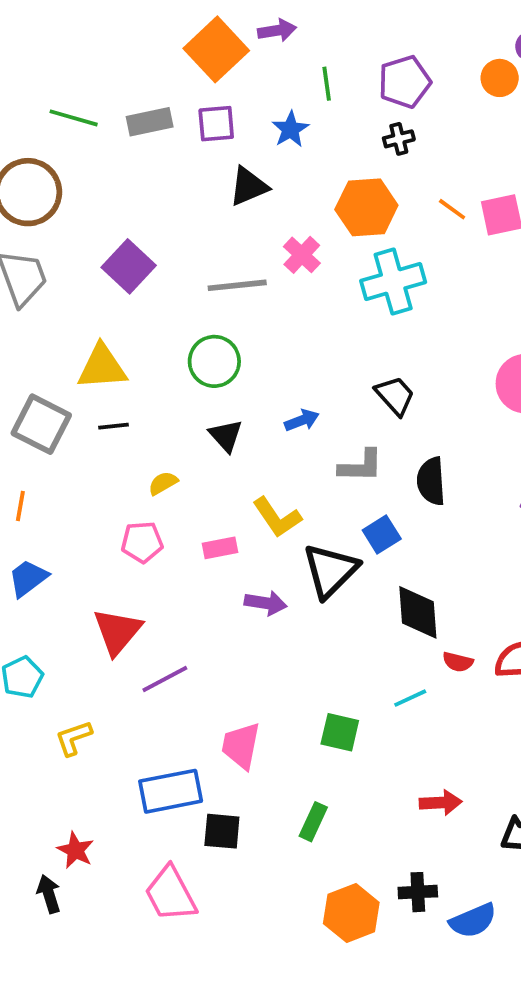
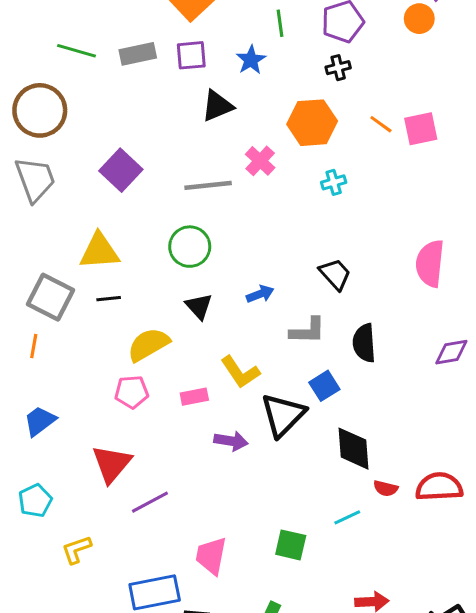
cyan cross: (393, 282) -> (334, 182), size x0.5
yellow semicircle: (163, 483) -> (148, 345), size x1.8
orange line: (20, 506) -> (34, 346), moved

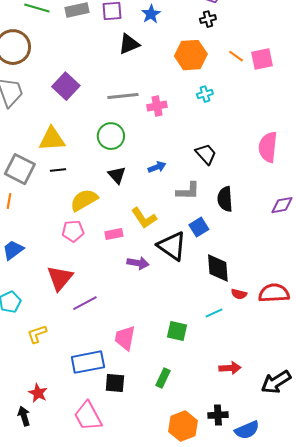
pink cross: (260, 161) -> (157, 106), moved, turned 36
black triangle: (283, 415) -> (172, 246), turned -40

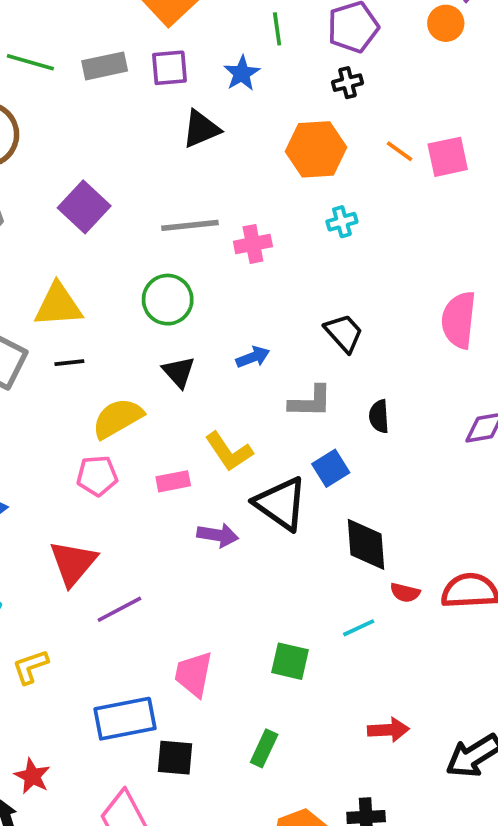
black semicircle: (225, 199) -> (379, 416), size x0.7

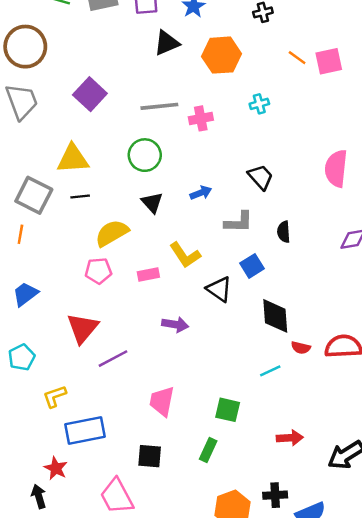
orange hexagon: (316, 149) -> (222, 55), moved
black triangle: (281, 504) -> (219, 289), size x0.7
purple arrow: (218, 535) -> (175, 324), moved
green square: (290, 661) -> (228, 410), moved
blue rectangle: (125, 719) -> (85, 431), moved

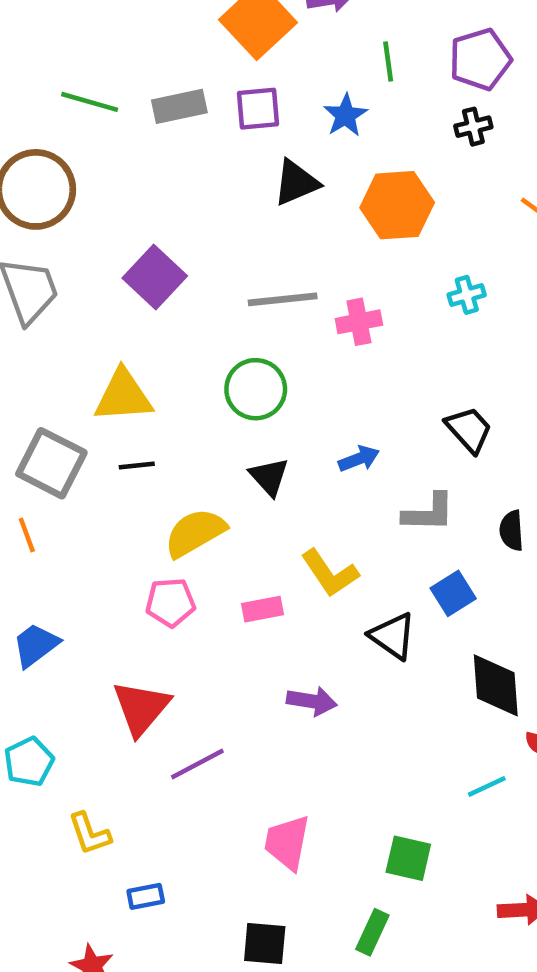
orange line: (20, 234) -> (27, 535), turned -30
yellow L-shape: (55, 396) -> (90, 834), turned -90
blue rectangle: (85, 431) -> (146, 896), size x0.5

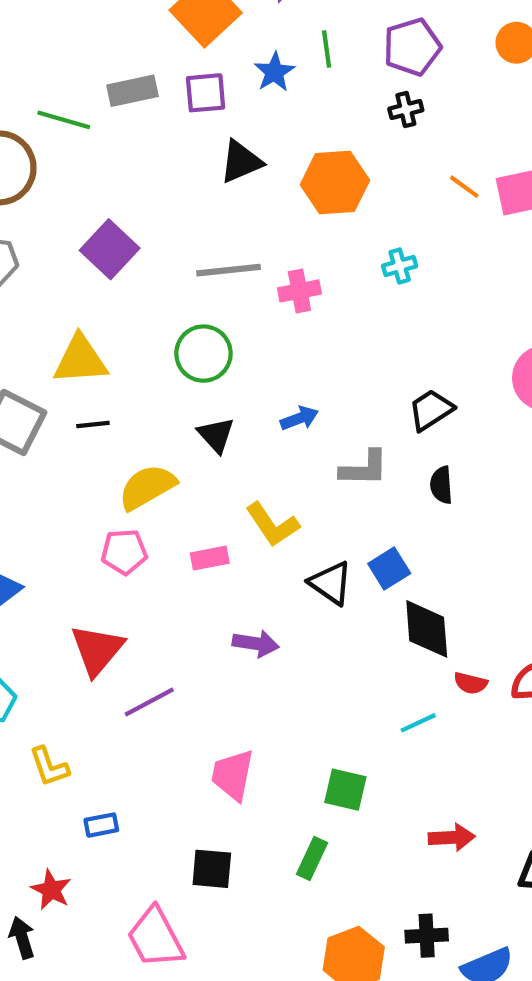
green line: (90, 102) -> (64, 120), moved
blue star: (345, 115) -> (274, 72), moved
black trapezoid: (469, 430) -> (431, 410), moved, turned -81
blue square: (453, 593) -> (389, 568), moved

